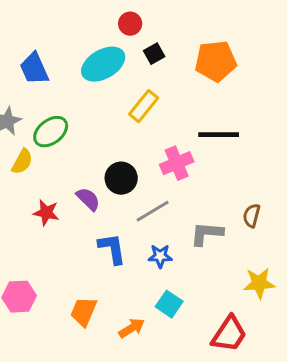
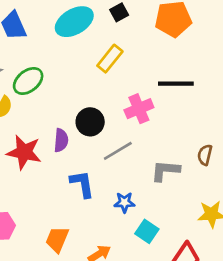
purple semicircle: (88, 199) -> (61, 140), turned 50
red star: (46, 213) -> (24, 152), size x1.5
blue star: (160, 256) -> (124, 202), moved
cyan square: (169, 304) -> (147, 231), moved

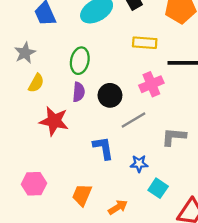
yellow rectangle: (110, 59) -> (145, 43), moved, turned 55
green ellipse: (28, 81) -> (80, 61), moved, turned -40
purple semicircle: (61, 140) -> (79, 92), moved

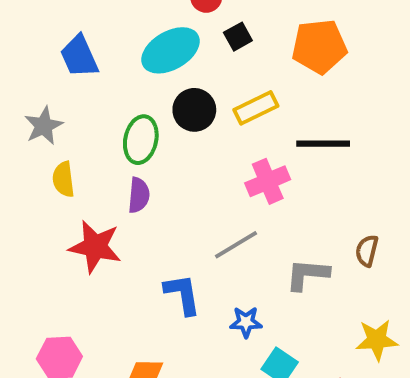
yellow rectangle: (145, 43) -> (256, 108), turned -30
yellow semicircle: (36, 83) -> (63, 179), turned 144
black circle: (110, 95) -> (194, 110), moved

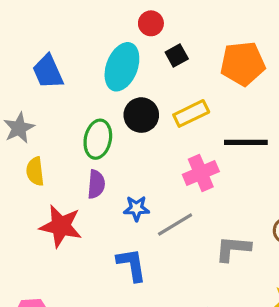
cyan ellipse: (171, 50) -> (122, 67), turned -39
blue star: (246, 322) -> (136, 208), moved

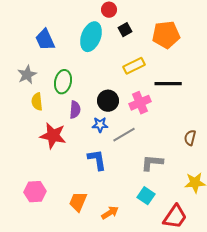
black circle: (141, 115) -> (108, 101), moved
green ellipse: (98, 139) -> (63, 82), moved
gray L-shape: (233, 249) -> (152, 163), moved

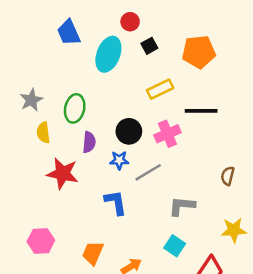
blue trapezoid: (45, 40) -> (69, 33), moved

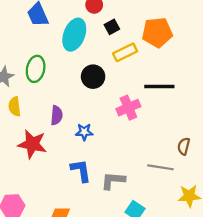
yellow rectangle: (160, 89) -> (125, 52), moved
green ellipse: (75, 108) -> (36, 69), moved
black circle: (129, 131) -> (93, 77), moved
gray line: (148, 172) -> (160, 167), moved, turned 40
gray L-shape: (182, 206) -> (113, 181), moved

